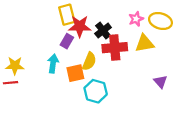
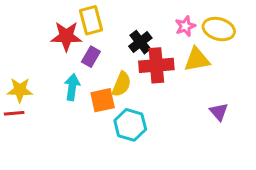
red star: (80, 26) -> (66, 36), moved

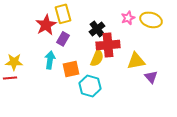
red star: (66, 36) -> (46, 25), turned -30
yellow triangle: (197, 60) -> (136, 61), moved
yellow semicircle: (121, 84) -> (97, 58), moved

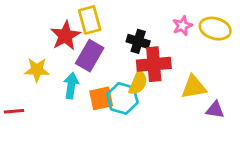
black cross: (97, 29) -> (138, 41), turned -35
purple rectangle: (63, 39) -> (90, 56), size x1.5
yellow star: (14, 62) -> (37, 70), moved
purple triangle: (151, 77) -> (215, 110), turned -40
cyan hexagon: (90, 86) -> (122, 98), moved

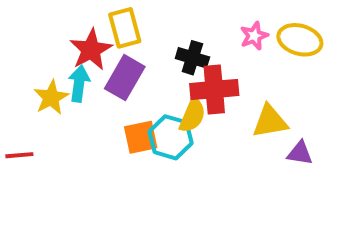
yellow star: (37, 70) -> (51, 97), turned -30
cyan arrow: (71, 86) -> (79, 84), moved

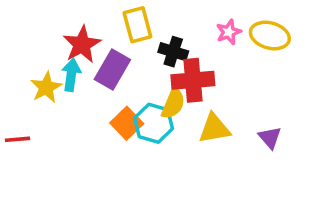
yellow rectangle: (125, 28) -> (137, 25), moved
yellow triangle: (270, 121) -> (214, 129), moved
orange square: (141, 137) -> (127, 123), turned -32
purple triangle: (300, 153) -> (270, 138), turned 40

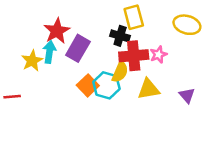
yellow rectangle: (137, 25) -> (134, 17), moved
pink star: (229, 32) -> (158, 54), moved

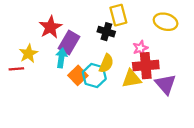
cyan arrow: (49, 52) -> (61, 58), moved
red cross: (134, 56) -> (146, 66), moved
purple triangle: (187, 95) -> (166, 84), size x1.5
red line: (12, 97) -> (16, 69), moved

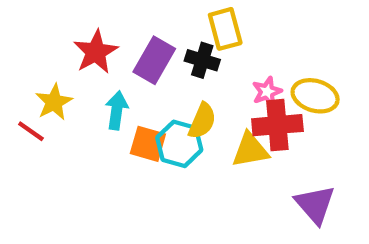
yellow ellipse: (166, 22) -> (315, 96), moved
purple rectangle: (69, 43) -> (154, 60), moved
red line: (16, 69) -> (31, 131), turned 40
orange square: (78, 75) -> (148, 144), turned -30
purple triangle: (166, 84) -> (315, 204), moved

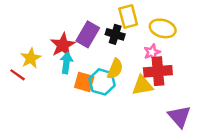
red star: (96, 52) -> (63, 45), moved
yellow ellipse: (315, 96) -> (163, 28), moved

